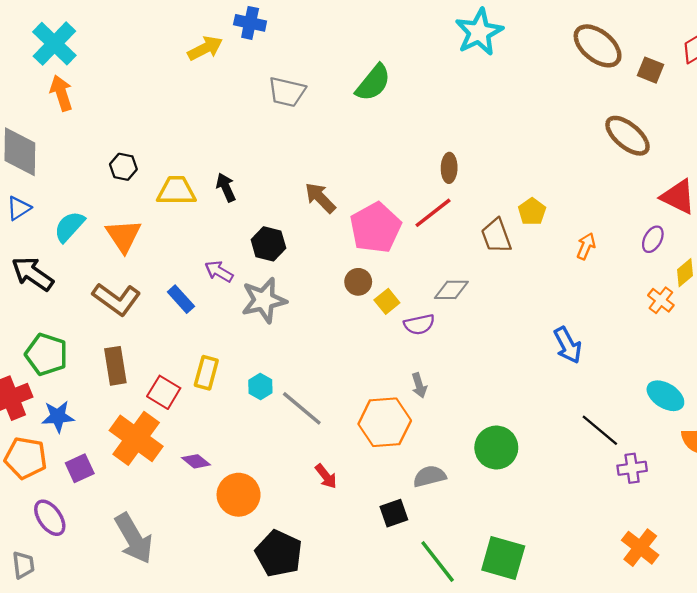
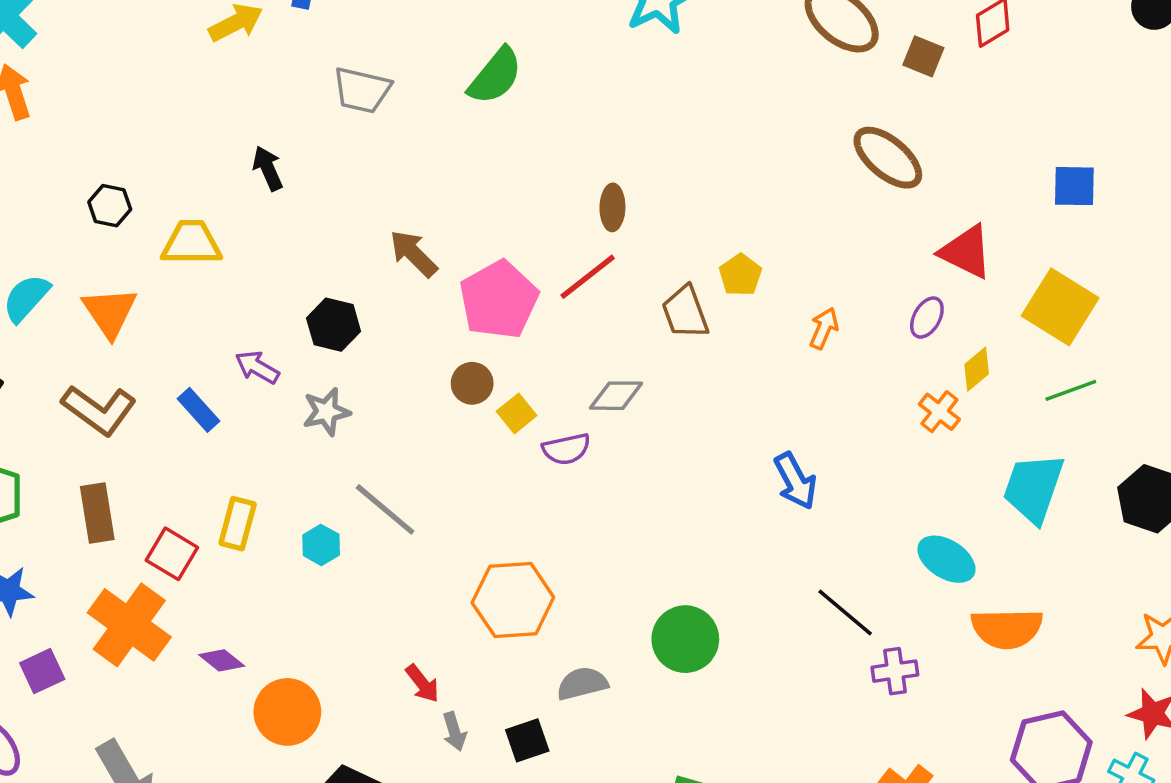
black arrow: (226, 187) -> (268, 168), moved
gray star: (264, 300) -> (326, 412), size x0.7
gray arrow: (419, 385) -> (454, 731), moved
gray line: (302, 408) -> (385, 509), moved

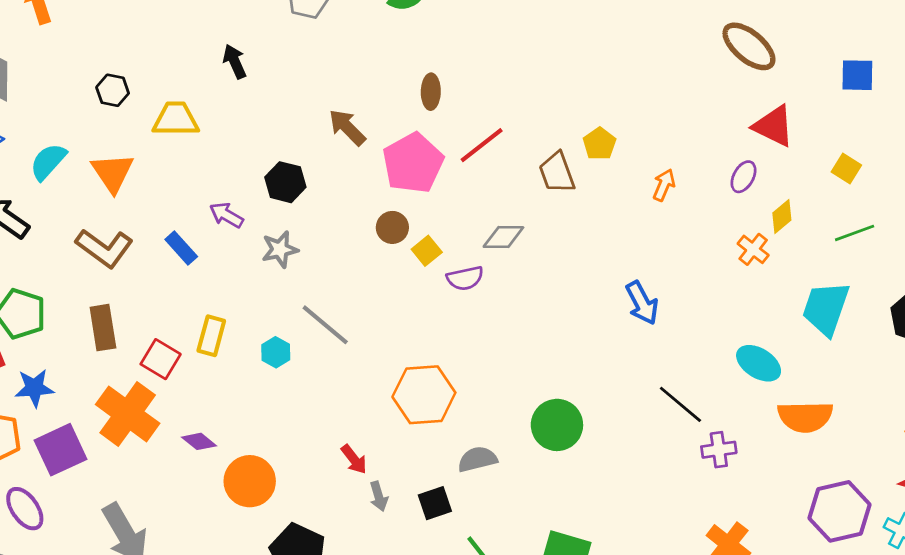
brown ellipse: (888, 158) -> (749, 46), moved
brown ellipse: (612, 207) -> (431, 92), moved
yellow square: (1060, 307) -> (846, 168), size x0.5
purple square: (42, 671) -> (60, 450), size x1.5

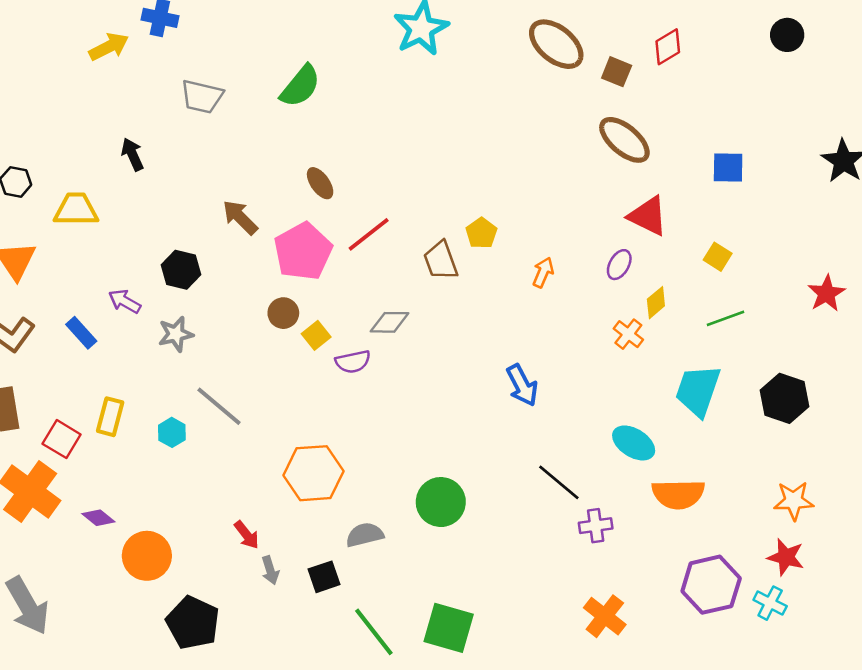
brown ellipse: (431, 92) -> (320, 183), turned -36

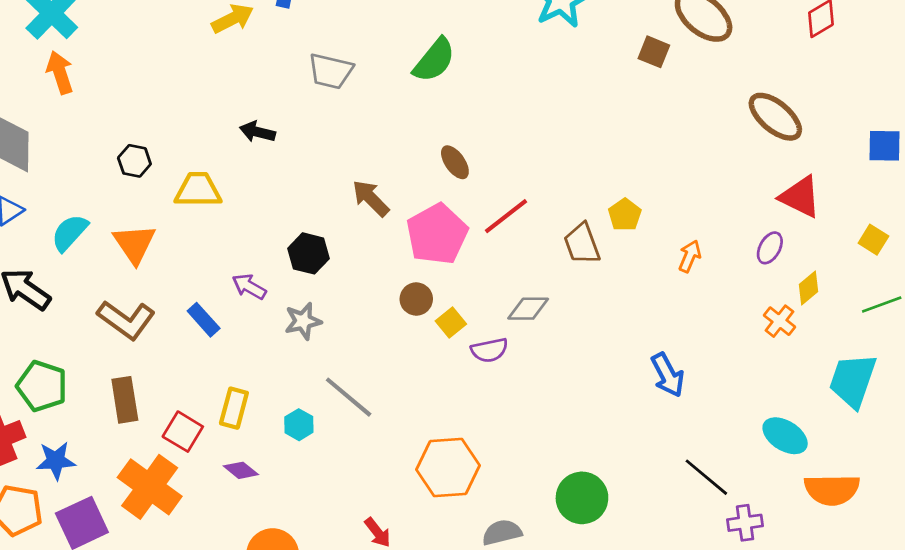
brown square: (617, 72) -> (654, 52), moved
black arrow: (132, 154) -> (257, 132), turned -52
purple diamond: (98, 518) -> (241, 470), moved

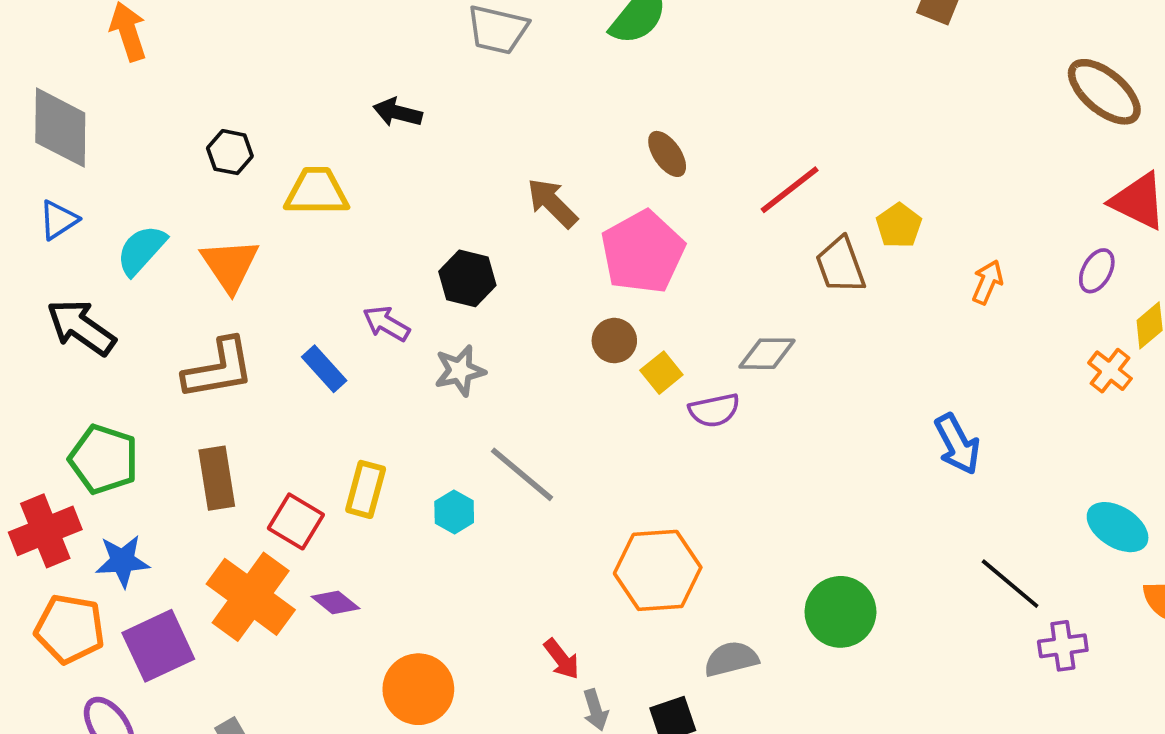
red line: (506, 216) -> (790, 190), moved
brown L-shape: (126, 320) -> (219, 369), turned -46
purple diamond: (241, 470) -> (335, 602), moved

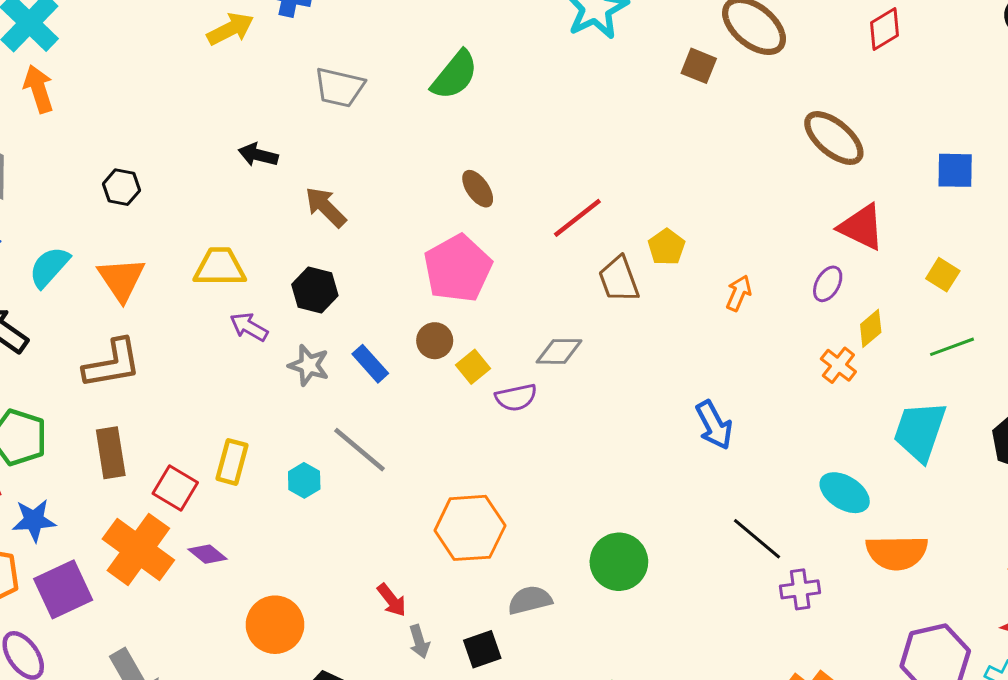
yellow trapezoid: (317, 192) -> (220, 267), moved
brown arrow: (552, 203) -> (326, 207), moved
blue rectangle: (324, 369) -> (370, 364), moved
gray star: (460, 371) -> (309, 365), turned 30

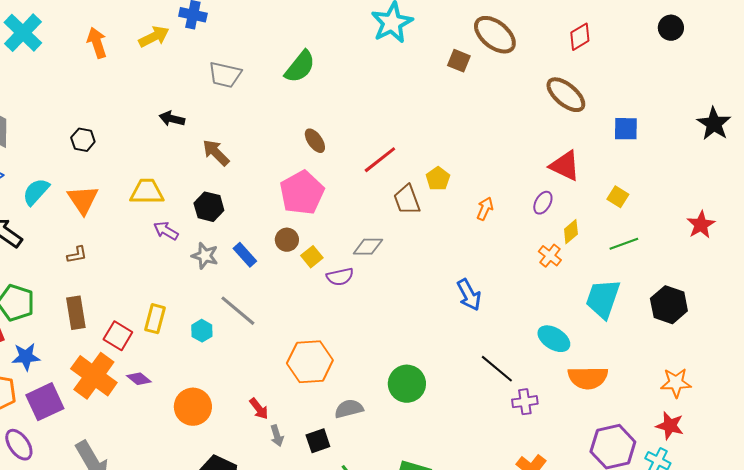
orange arrow: (39, 89) -> (97, 43), moved
brown ellipse: (834, 138) -> (566, 95), moved
brown L-shape: (112, 364) -> (77, 255), size x0.5
orange circle: (275, 625) -> (193, 407), moved

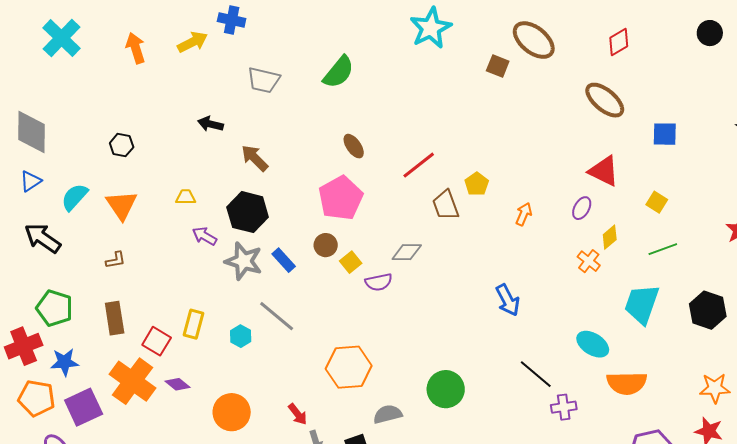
yellow trapezoid: (147, 192) -> (186, 197), size x0.6
black hexagon: (209, 207) -> (248, 212), size x1.4
gray star: (205, 256) -> (244, 261), size x1.4

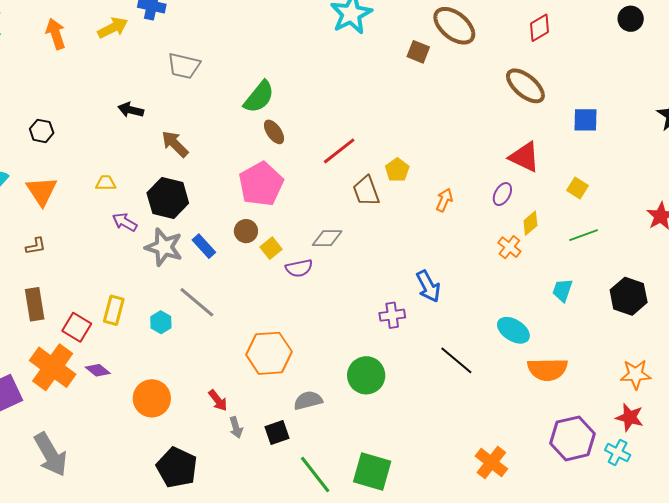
green semicircle: (339, 72) -> (259, 97), moved
cyan trapezoid: (642, 304) -> (562, 290), size x0.6
purple cross: (564, 407) -> (392, 315), moved

